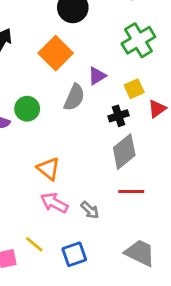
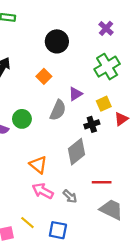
orange square: (56, 53) -> (44, 76), size x0.6
gray diamond: (124, 152) -> (77, 152), moved
gray trapezoid: (140, 253) -> (111, 209), moved
blue square: (74, 254) -> (58, 230), turned 30

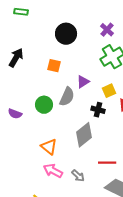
purple cross: (106, 28) -> (107, 30), moved
orange square: (44, 76) -> (54, 66), turned -32
green circle: (22, 119) -> (44, 105), moved
black cross: (92, 124) -> (98, 110), turned 32

